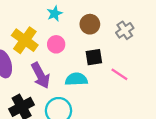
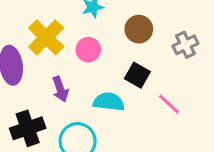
black square: (94, 57) -> (137, 75), turned 30
purple arrow: (41, 75) -> (60, 89), size x0.7

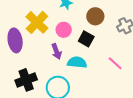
black square: (137, 75) -> (86, 39), moved
purple arrow: (60, 89) -> (57, 51), moved

